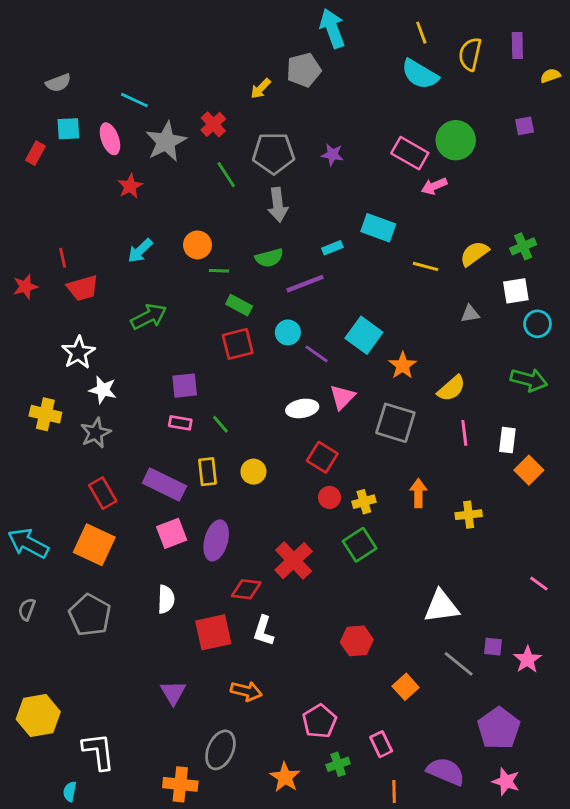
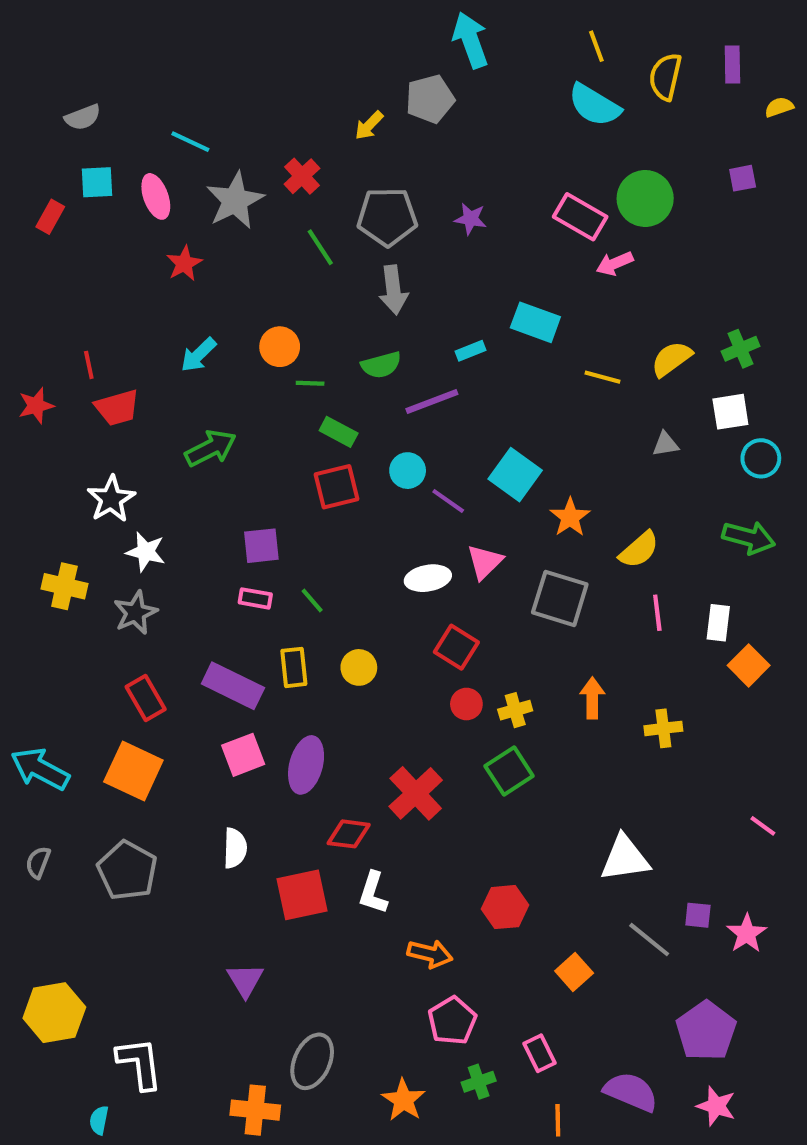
orange arrow: (246, 691) -> (430, 954), moved

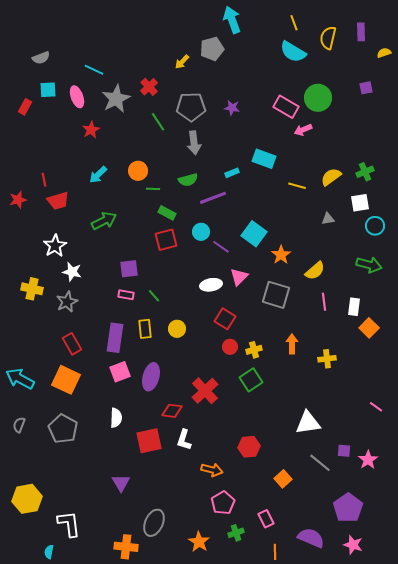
purple rectangle: (233, 686) -> (115, 338), turned 72

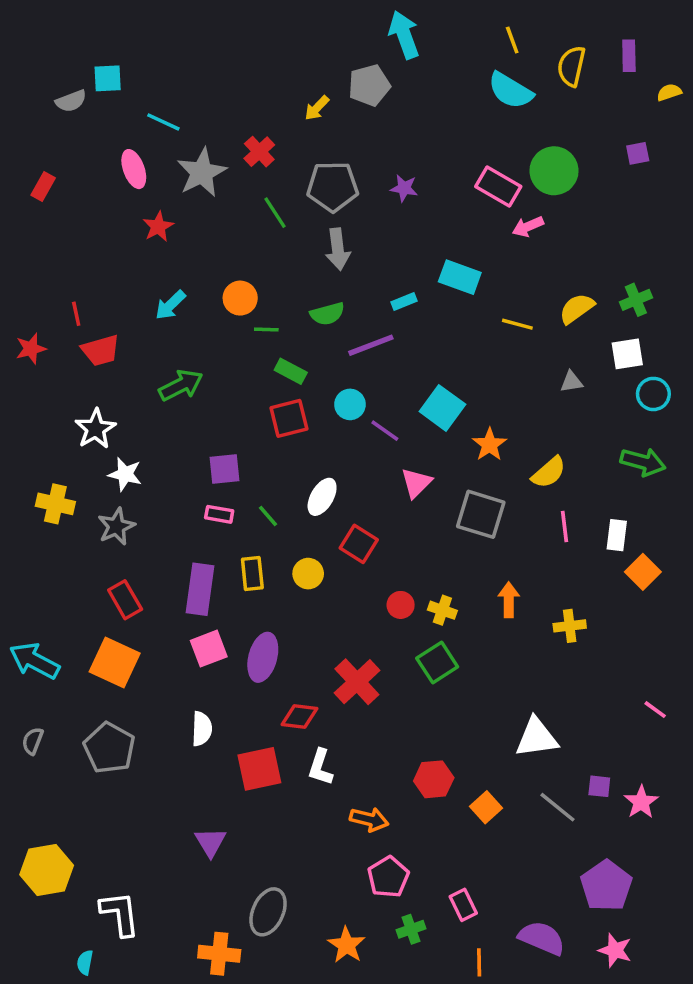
cyan square: (48, 90) -> (108, 78), moved
white ellipse: (211, 285) -> (322, 497), moved, turned -50
red square: (225, 319) -> (359, 544), moved
yellow cross: (254, 350) -> (442, 610), turned 35
orange square: (283, 479) -> (486, 807), moved

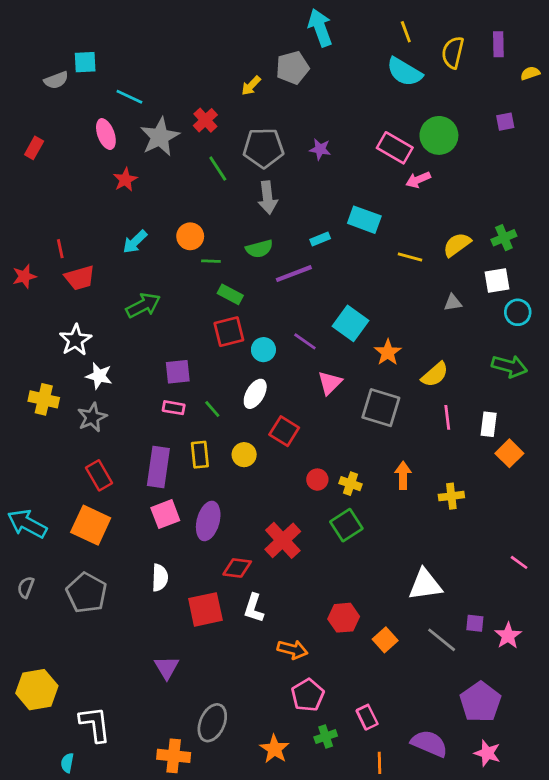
cyan circle: (350, 404) -> (263, 350), moved

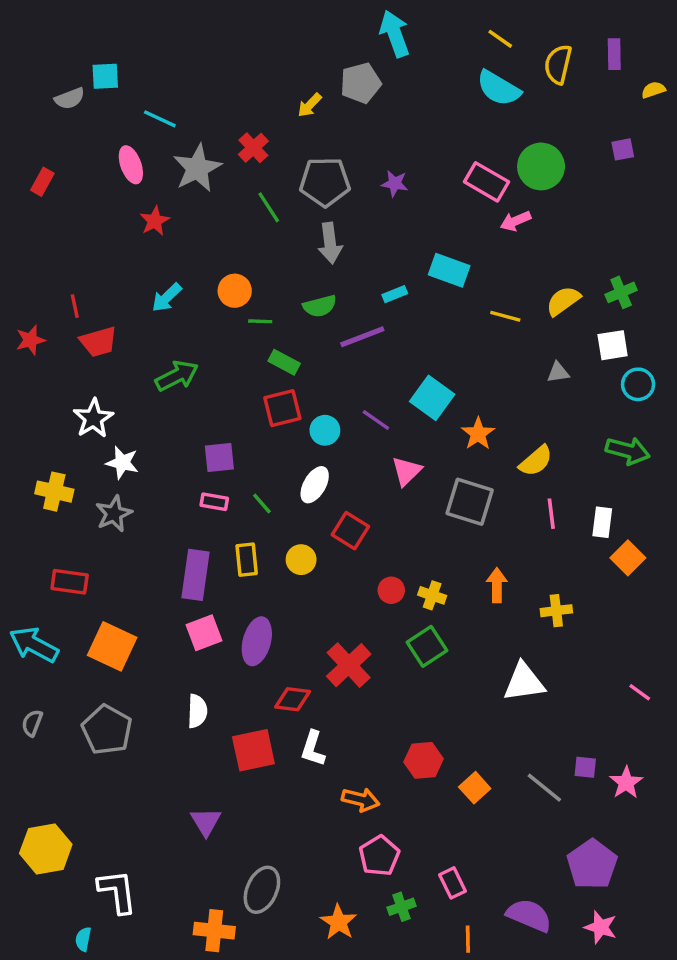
yellow line: (406, 32) -> (500, 39), turned -35
red rectangle: (99, 475) -> (70, 582), moved, turned -52
white triangle: (425, 585) -> (524, 682), moved

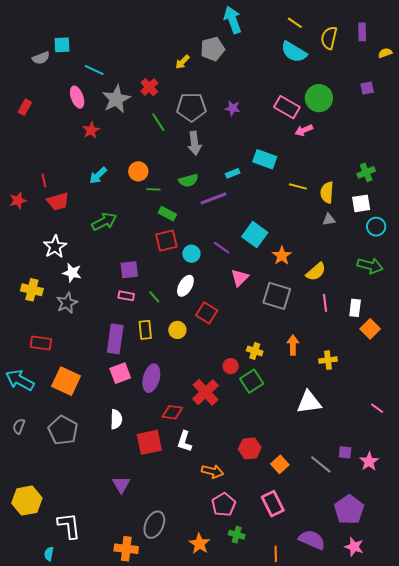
yellow semicircle: (563, 301) -> (327, 192), moved, turned -50
red circle: (391, 590) -> (231, 366), moved
pink rectangle: (453, 883) -> (273, 504), moved, size x1.4
green cross: (401, 907) -> (237, 535), turned 35

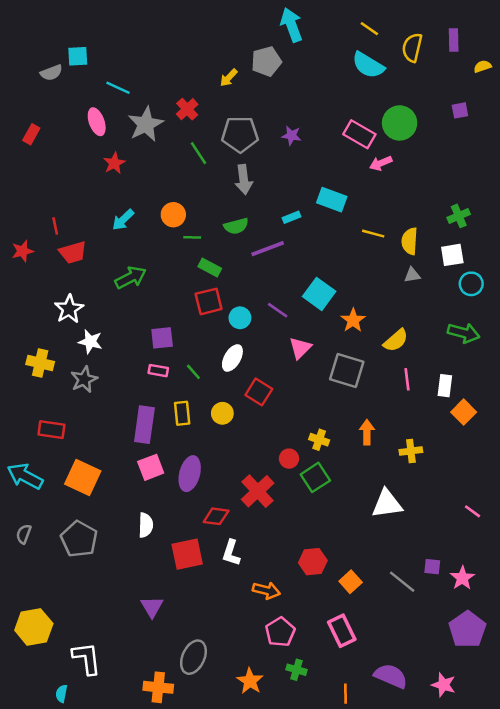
purple pentagon: (349, 510) -> (467, 629), moved

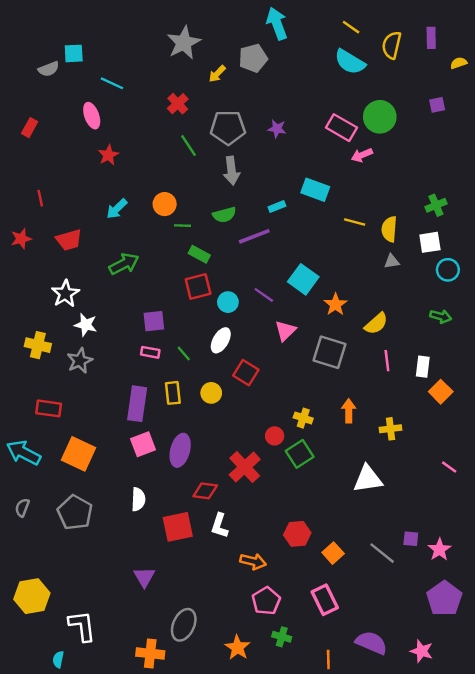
gray star: (146, 124) -> (184, 43), moved
red line: (55, 226) -> (40, 198), moved
green arrow: (464, 333) -> (441, 316), size x0.7
pink line: (472, 511) -> (449, 467), moved

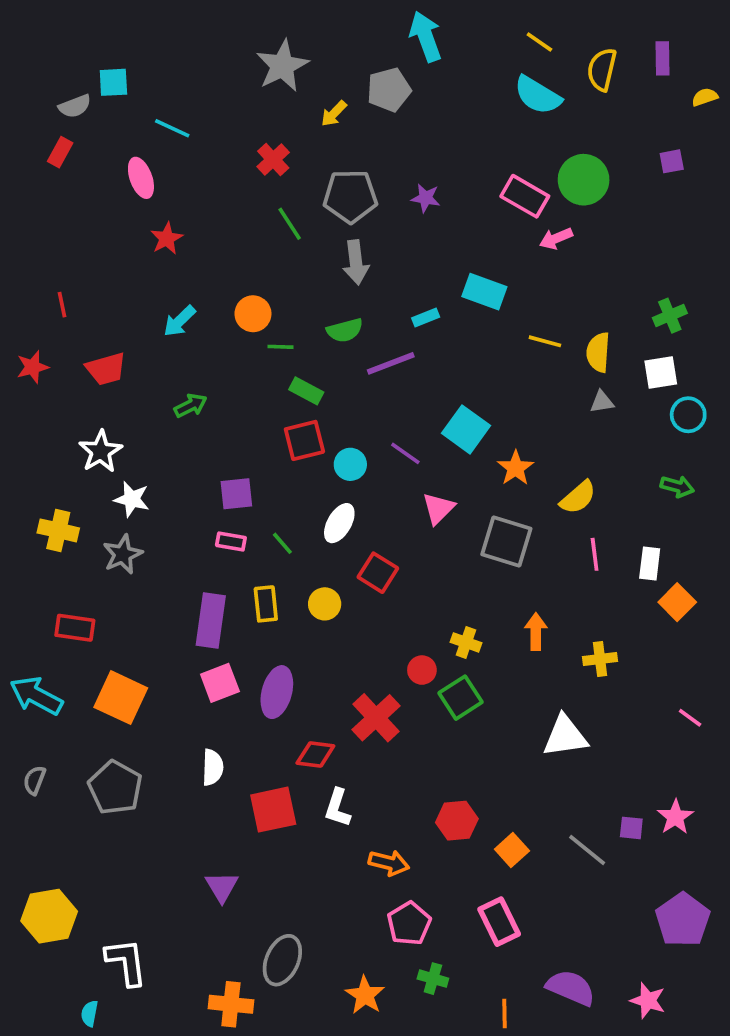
red rectangle: (30, 128) -> (60, 152), moved
green arrow: (124, 264) -> (191, 406), size x0.7
pink star: (440, 550) -> (675, 817), moved

